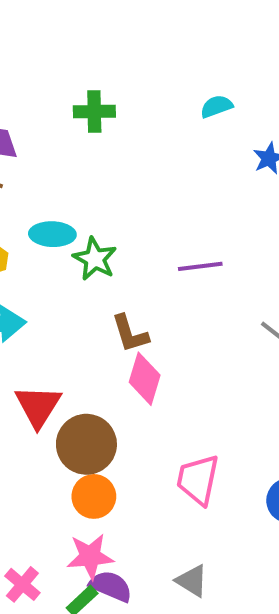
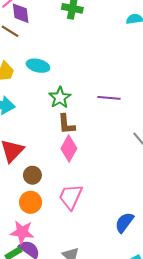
green star: (95, 259) -> (60, 98), moved
brown circle: (86, 444) -> (32, 175), size x0.6
pink trapezoid: (198, 480) -> (71, 197), moved

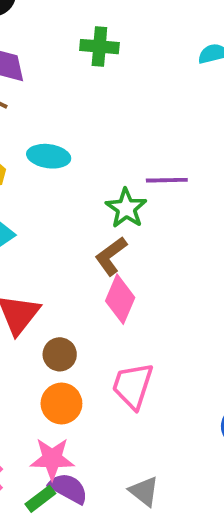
green star: (60, 98) -> (126, 208), moved
purple line: (109, 98) -> (167, 180), moved
brown L-shape: (66, 124) -> (111, 256), turned 65

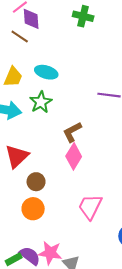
green star: (126, 208) -> (41, 102), moved
pink trapezoid: (133, 386) -> (90, 207), moved
pink star: (52, 459) -> (50, 253), moved

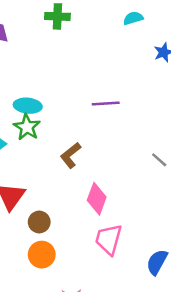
cyan ellipse: (46, 72) -> (28, 106), moved
pink diamond: (74, 156) -> (97, 199), moved

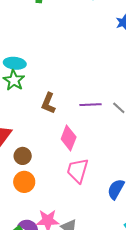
purple line: (106, 103) -> (91, 105), moved
brown L-shape: (71, 155) -> (48, 103), turned -30

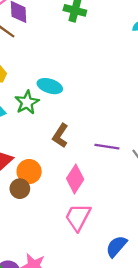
cyan ellipse: (15, 63) -> (50, 86), moved
orange circle: (24, 182) -> (29, 172), moved

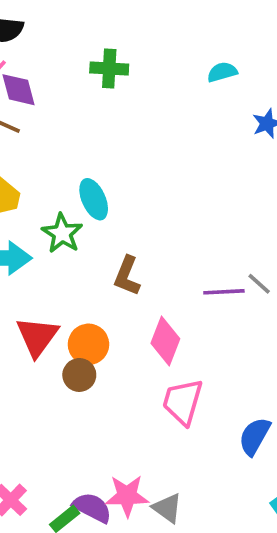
cyan ellipse: (50, 86) -> (94, 199), turned 60
purple line: (107, 147) -> (224, 292), moved

